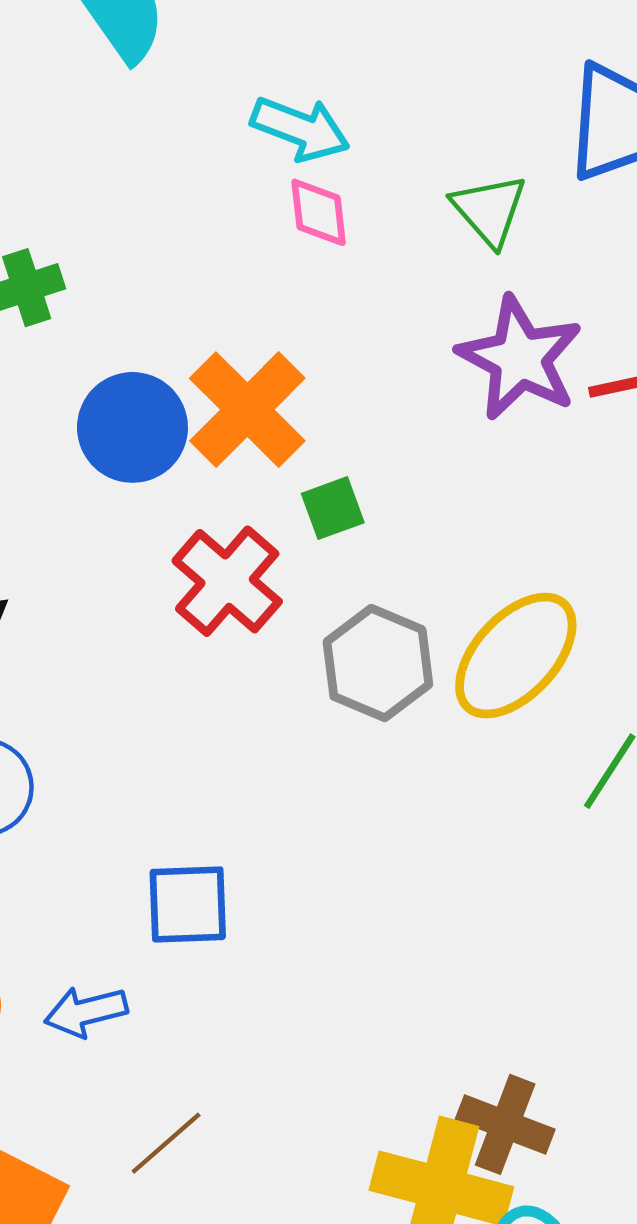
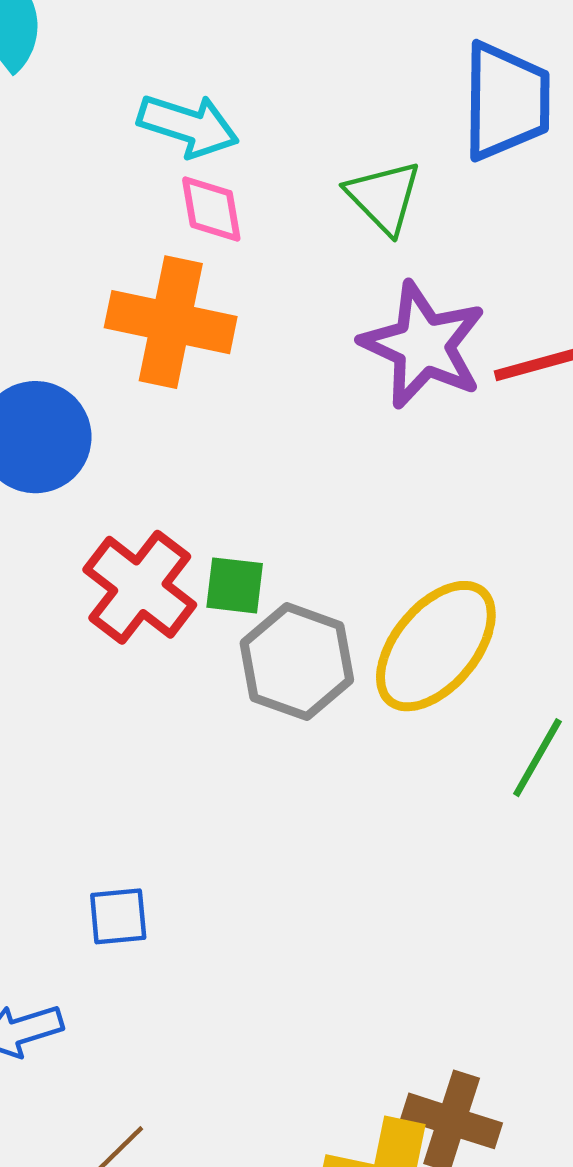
orange cross: (247, 410) -> (171, 322), moved, turned -30
green square: (333, 508) -> (235, 585), moved, turned 30
blue square: (188, 904) -> (118, 916), size x0.7

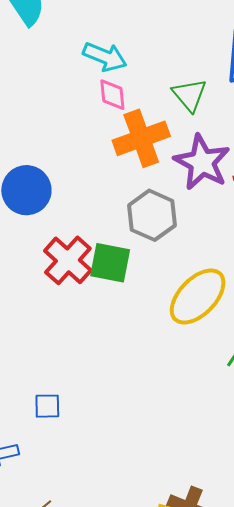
orange cross: (171, 322) -> (141, 138), moved, turned -36
green square: (235, 585) -> (110, 263), size x1.5
gray hexagon: (297, 662) -> (152, 215), moved

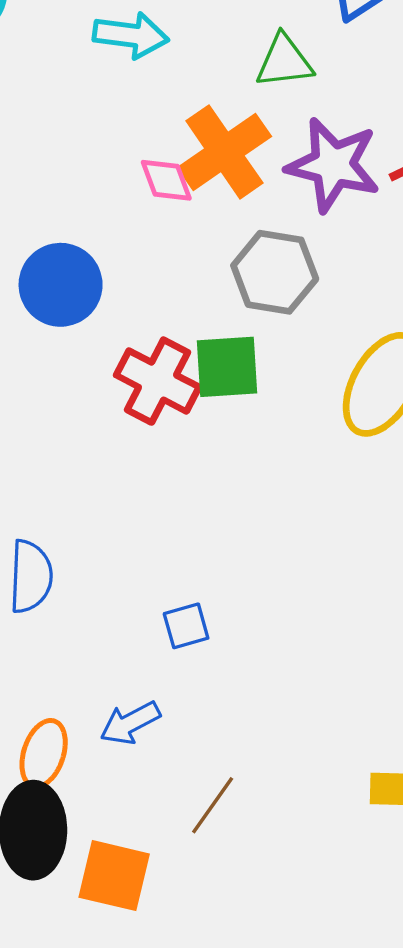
pink diamond: (112, 95) -> (166, 180), moved
green triangle: (189, 95) -> (284, 61), turned -42

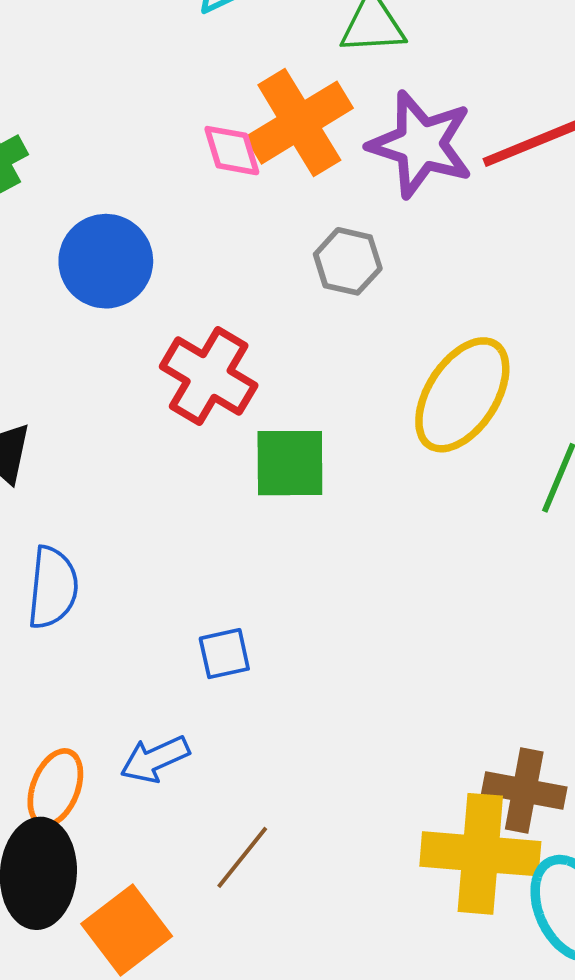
gray hexagon: (275, 272) -> (348, 261), size x0.7
green square: (227, 367) -> (290, 463), moved
orange square: (114, 876) -> (127, 930), turned 36

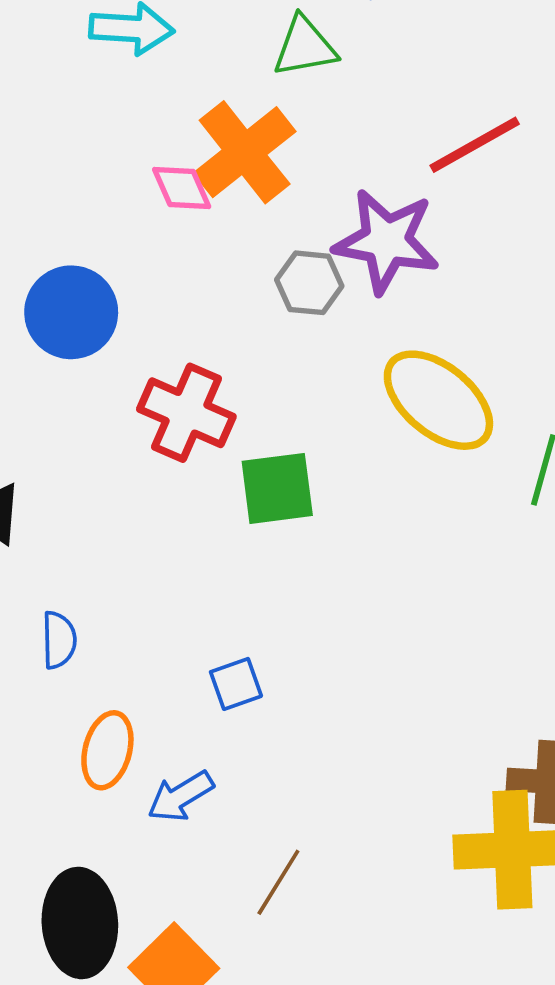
purple star: (421, 144) -> (387, 241), moved
yellow ellipse: (462, 395) -> (438, 400), turned -76
blue semicircle: (53, 588) -> (59, 640), size x0.7
orange ellipse: (55, 788) -> (107, 750), moved

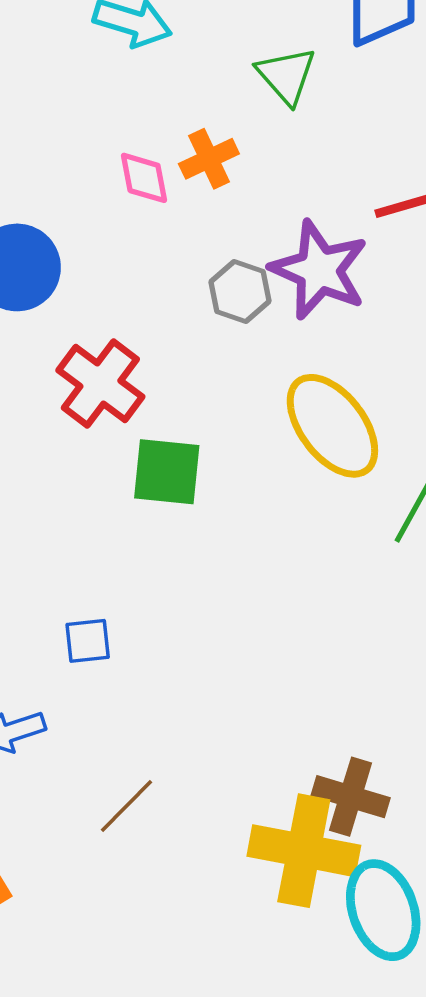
green triangle: (305, 47) -> (286, 76), turned 46
orange cross: (245, 152) -> (209, 159), size x0.6
brown line: (278, 882) -> (126, 806), moved

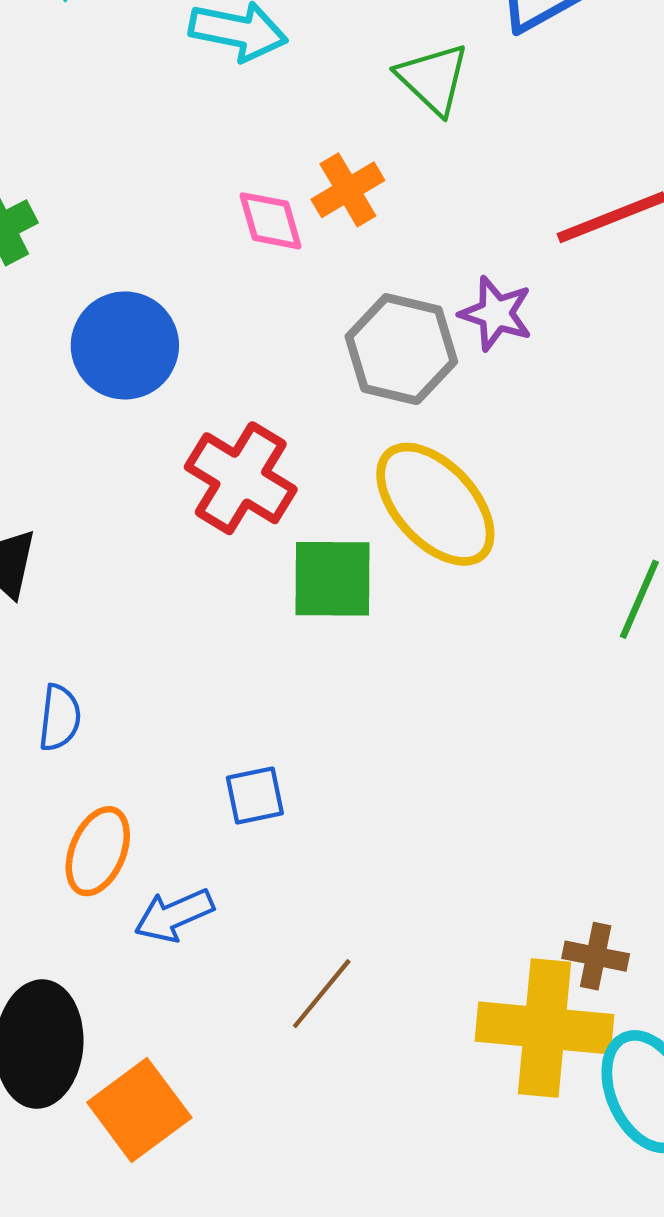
purple star: (319, 270) -> (496, 314), size x0.6
gray hexagon: (240, 291) -> (401, 349), size x1.4
yellow ellipse: (332, 426) -> (435, 504), moved
brown cross: (351, 797) -> (596, 956), size x0.7

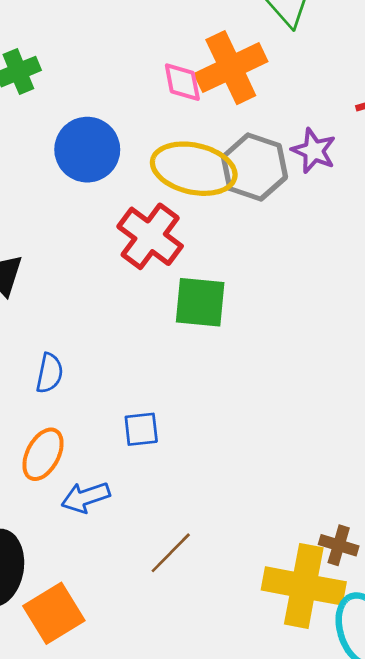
orange cross: (348, 190) -> (231, 68), size x1.6
yellow ellipse: (435, 504) -> (194, 169), moved, turned -40
blue semicircle: (60, 718) -> (50, 373), moved

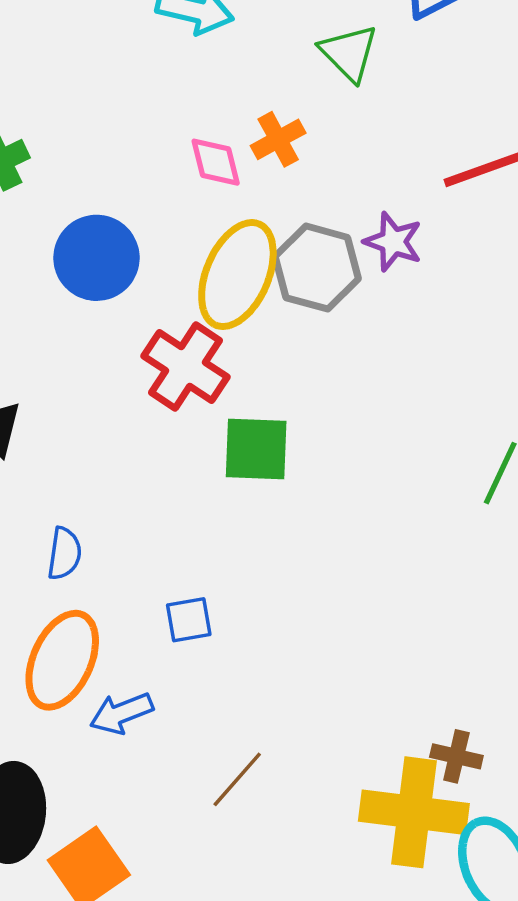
orange cross: (231, 68) -> (278, 139), size x0.6
yellow ellipse: (194, 169) -> (237, 275), turned -76
orange ellipse: (43, 454) -> (62, 660), size x1.4

